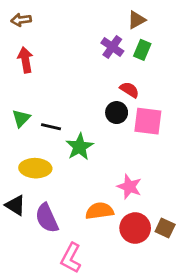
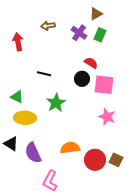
brown arrow: (21, 20) -> (48, 26), moved
green triangle: (21, 118) -> (17, 97), moved, turned -48
black line: (51, 127) -> (44, 74), moved
pink star: (129, 187) -> (107, 117), moved

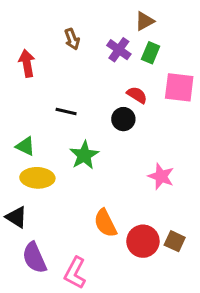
brown arrow: (48, 26) -> (72, 39), turned -104
pink square: (104, 85) -> (179, 87), moved
orange semicircle: (70, 148) -> (105, 223), turned -108
purple semicircle: (33, 153) -> (34, 258), moved

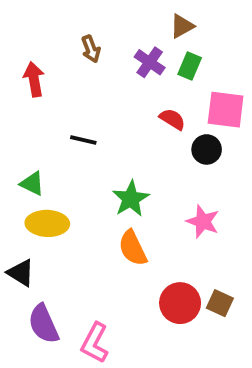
black circle: (123, 119) -> (207, 149), moved
green star: (84, 155) -> (131, 199), moved
orange semicircle: (105, 223) -> (133, 248), moved

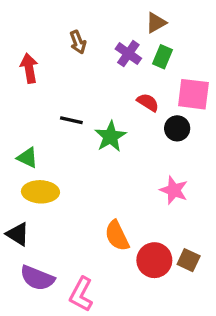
green star: (131, 199) -> (110, 137), moved
orange semicircle: (133, 248) -> (117, 236), moved
purple semicircle: (44, 324) -> (37, 278), turned -44

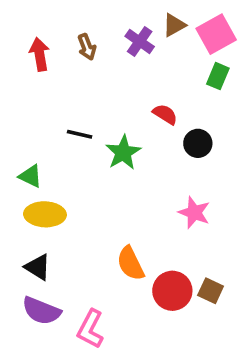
purple cross: (128, 54) -> (140, 41), moved
green rectangle: (162, 57) -> (218, 76), moved
red arrow: (29, 68) -> (40, 54), moved
pink square: (193, 94) -> (216, 34), moved, turned -36
black triangle: (18, 234) -> (38, 267), moved

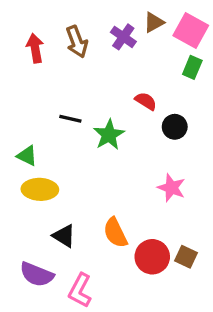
pink square: (216, 34) -> (191, 30), turned -32
brown arrow: (87, 47) -> (77, 42), size x1.4
black triangle: (38, 267) -> (64, 236), moved

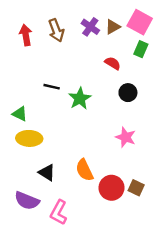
brown triangle: (154, 22) -> (113, 27), moved
red semicircle: (146, 101) -> (113, 63), moved

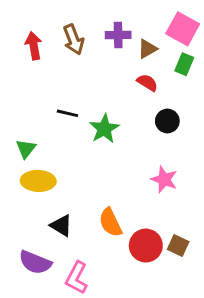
purple cross: (90, 27) -> (118, 35), turned -36
brown triangle: (113, 27) -> (147, 49), moved
green triangle: (20, 114) -> (26, 149), turned 42

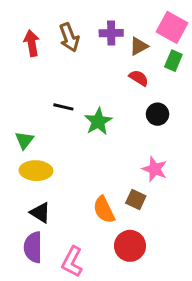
black triangle: (61, 226) -> (40, 213), moved
red circle: (146, 246) -> (130, 246), moved
brown square: (178, 246) -> (136, 200), moved
purple semicircle: (35, 262) -> (33, 247), turned 68

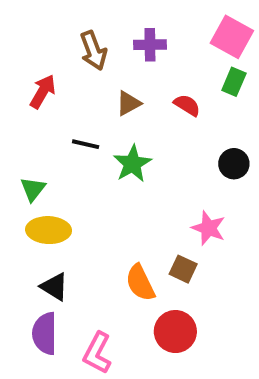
red arrow: (32, 43) -> (43, 92), moved, turned 40
brown triangle: (139, 46) -> (129, 103), moved
black circle: (158, 114) -> (234, 164), moved

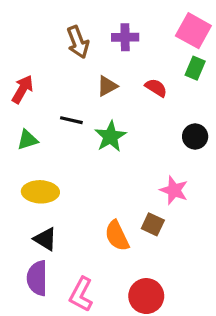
red arrow: (43, 92) -> (23, 89), moved
green triangle: (33, 189) -> (27, 140), moved, turned 35
red circle: (175, 332) -> (146, 296), moved

